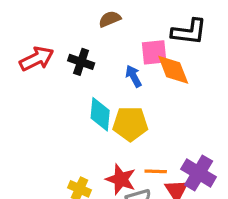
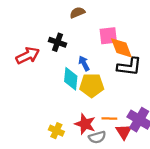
black L-shape: (189, 32) -> (129, 67), moved
red arrow: (37, 59) -> (28, 56), moved
blue arrow: (133, 76) -> (84, 63), moved

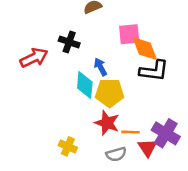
red star: (85, 124) -> (107, 123), moved

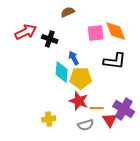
orange diamond: (145, 49) -> (116, 31), moved
red arrow: (34, 58) -> (26, 32), moved
yellow cross: (68, 146) -> (49, 119), turned -32

